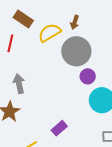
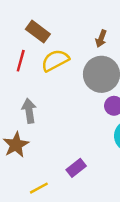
yellow semicircle: (50, 33) -> (55, 60), moved

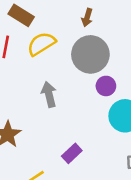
gray arrow: (29, 111) -> (49, 94), moved

